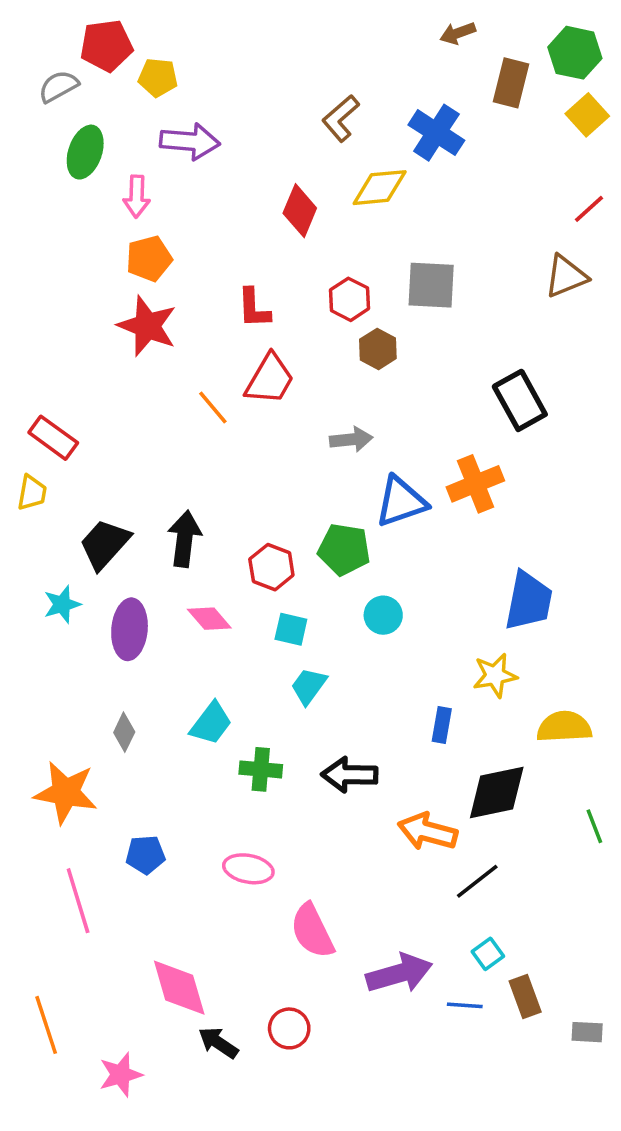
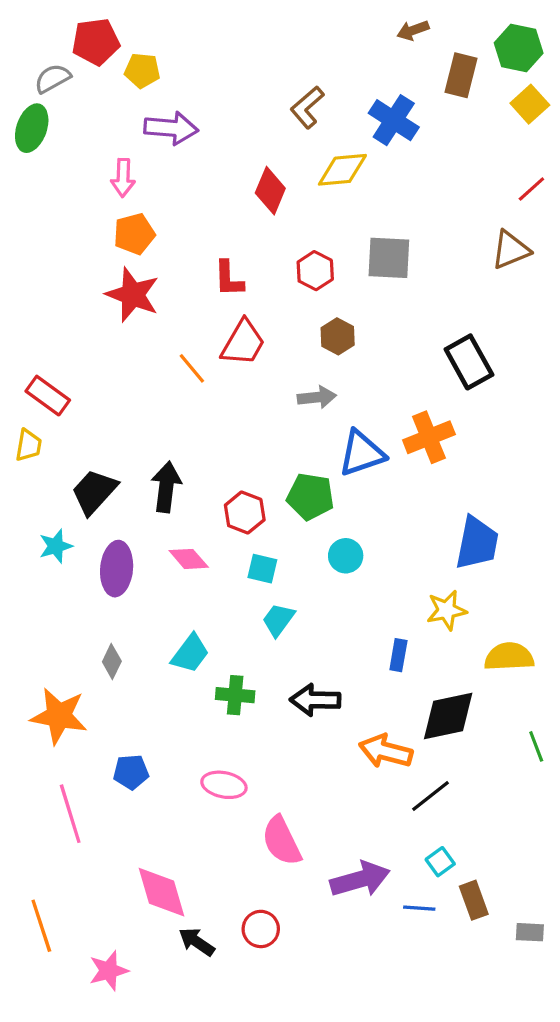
green ellipse: (85, 152) -> (32, 128), moved
brown hexagon: (378, 349) -> (338, 336), moved

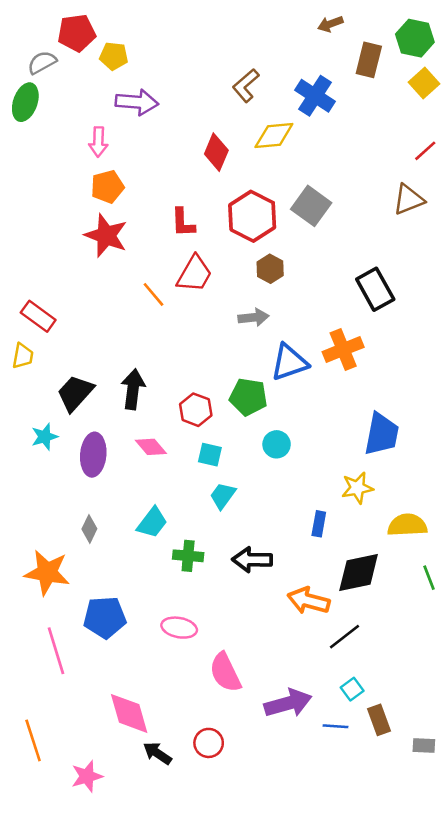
gray square: (389, 258) -> (311, 206), turned 33
red hexagon: (315, 271) -> (252, 216), size x1.6
green line: (536, 746) -> (429, 578), moved
blue pentagon: (131, 772) -> (105, 617), size x1.5

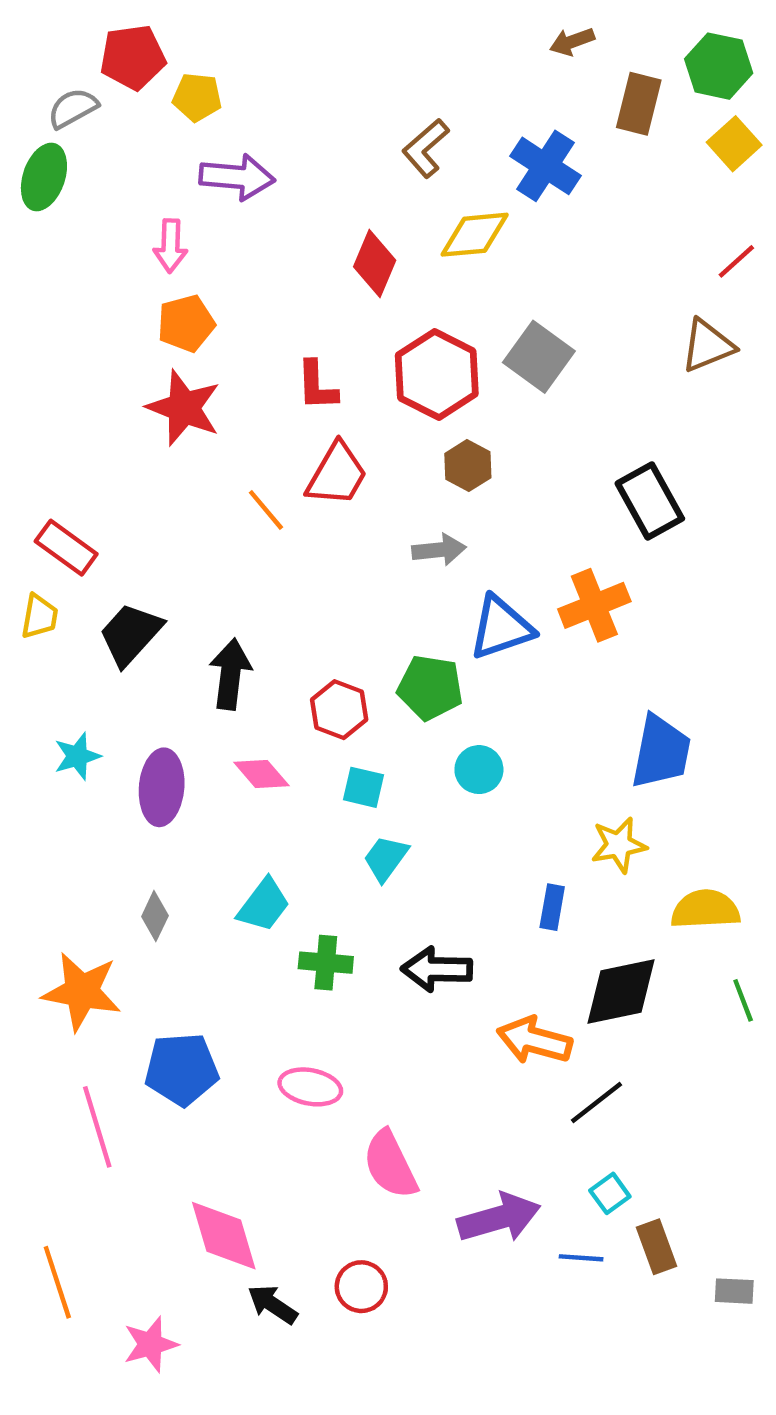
black trapezoid: (75, 393) -> (131, 634), moved

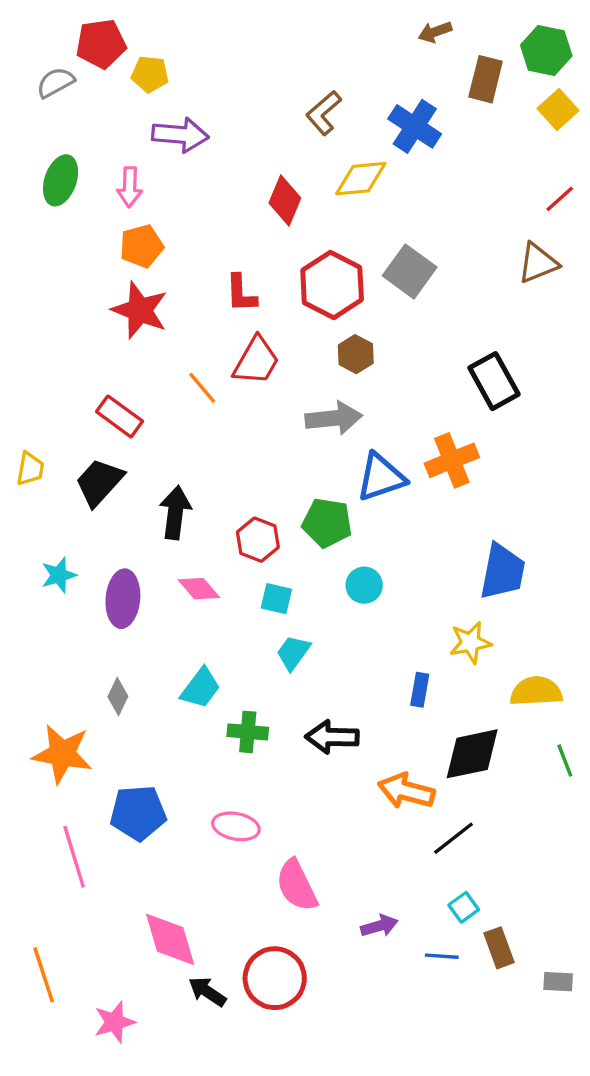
green ellipse: (44, 177) -> (61, 180), moved
red rectangle: (66, 548) -> (120, 416), moved
gray arrow: (439, 550) -> (334, 418), size x1.4
purple arrow: (499, 1218) -> (379, 926), size x0.6
red circle: (361, 1287) -> (275, 978), size x1.6

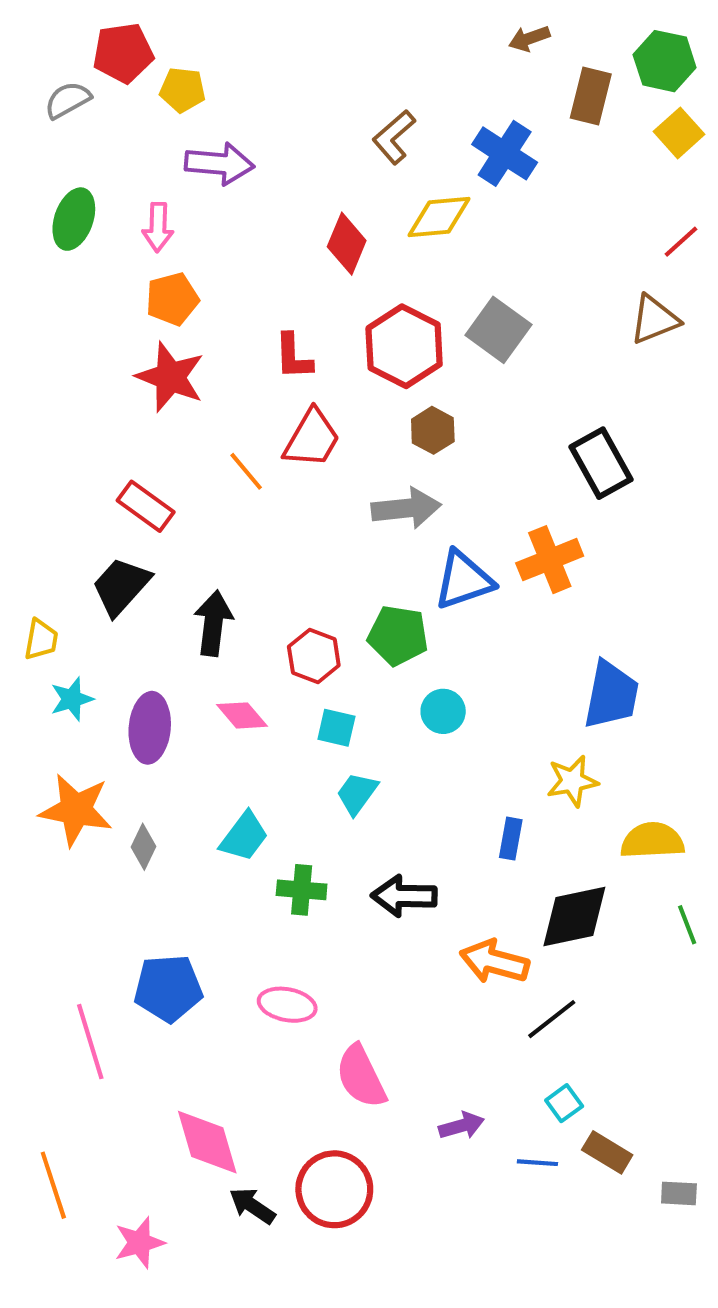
yellow trapezoid: (30, 469) -> (41, 640), moved
orange star: (62, 754) -> (76, 810), moved
brown rectangle: (499, 948) -> (607, 1152), turned -39

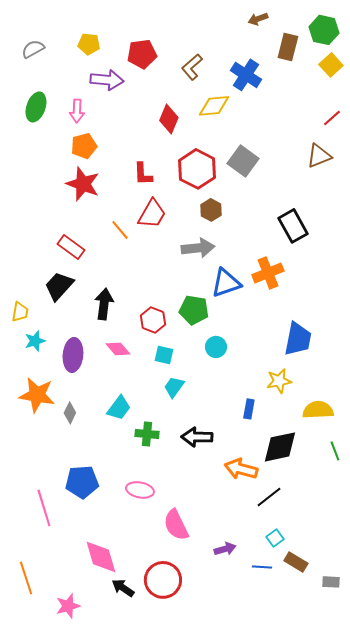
red pentagon: (123, 53) -> (142, 54), moved

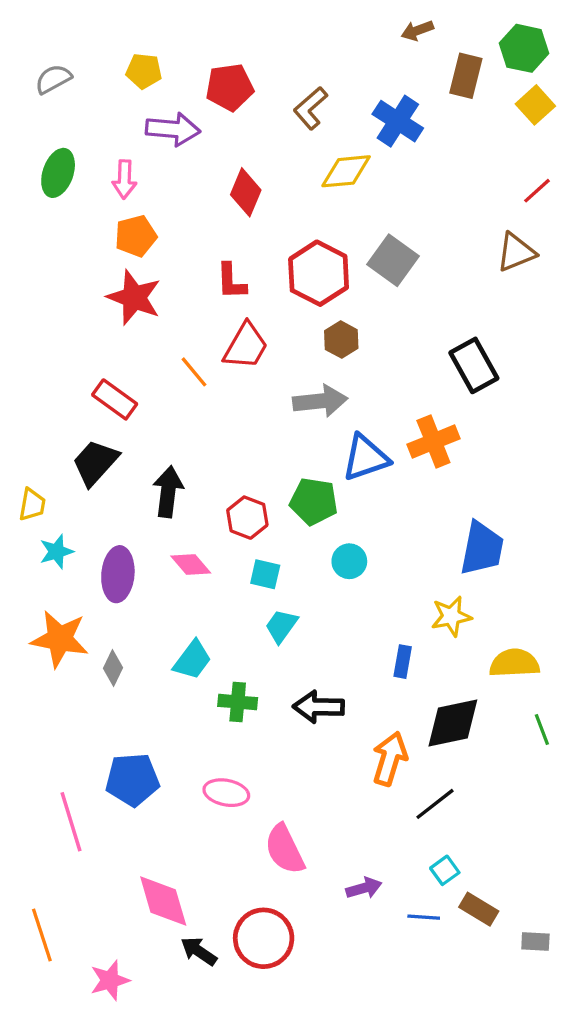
red diamond: (169, 119) -> (246, 192), moved
orange arrow: (241, 469) -> (390, 759), turned 92

